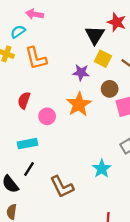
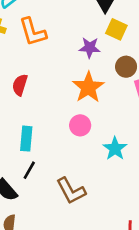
pink circle: (47, 116) -> (80, 125), moved
cyan rectangle: (28, 144) -> (26, 139), turned -72
cyan star: (102, 169) -> (115, 149), moved

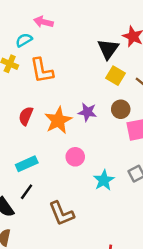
purple star: (90, 48) -> (87, 112), moved
orange star: (88, 87) -> (58, 120), moved
cyan rectangle: (26, 139) -> (27, 164), turned 55

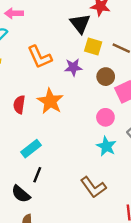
orange L-shape: (42, 71) -> (40, 57), moved
purple star: (87, 112) -> (73, 67), moved
pink circle: (75, 157) -> (105, 117), moved
brown L-shape: (61, 214) -> (93, 187), moved

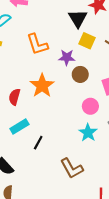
brown circle: (106, 77) -> (80, 74), moved
red semicircle: (19, 105) -> (14, 97), moved
black line: (37, 175) -> (38, 143), moved

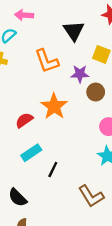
black triangle: (78, 18) -> (74, 31), moved
red semicircle: (14, 97) -> (24, 120), turned 42

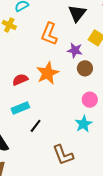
orange L-shape: (47, 61) -> (49, 34), turned 30

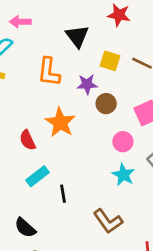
red semicircle: (20, 80) -> (28, 140), turned -77
black line: (36, 126) -> (63, 194), turned -32

